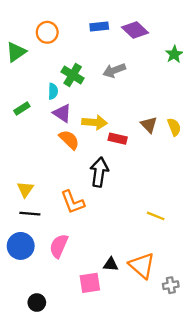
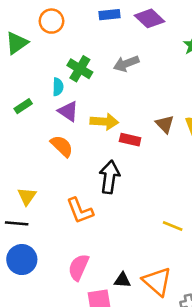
orange semicircle: (69, 140) -> (62, 146), moved
black line: (30, 214) -> (17, 223), moved
pink semicircle: (59, 246) -> (79, 267), moved

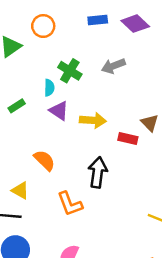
red rectangle: (130, 140) -> (128, 138), moved
orange semicircle: (62, 146) -> (44, 160), moved
yellow triangle: (27, 196) -> (20, 191), turned -36

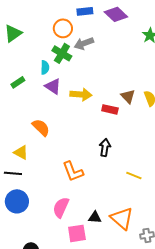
orange circle: (43, 26) -> (63, 28), moved
gray arrow: (113, 66) -> (84, 43), moved
black arrow: (98, 172) -> (105, 147), moved, size x0.7
orange L-shape: (70, 204) -> (73, 171), moved

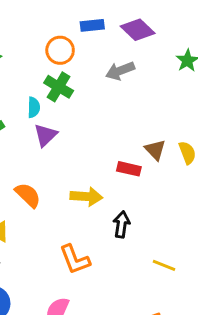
gray arrow: (84, 43) -> (120, 71), moved
purple triangle: (53, 86) -> (45, 135), turned 42
yellow arrow: (81, 94) -> (86, 197), moved

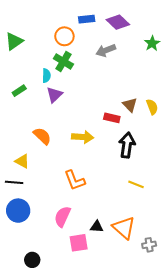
black arrow: (122, 224) -> (127, 145), moved, size x1.4

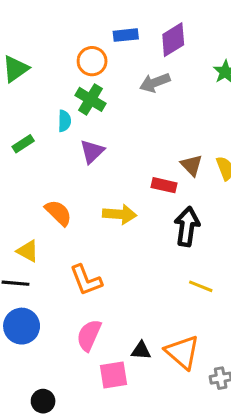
purple diamond: (118, 22) -> (173, 40), turned -75
purple triangle: (54, 95) -> (92, 151), moved
orange L-shape: (75, 180) -> (86, 280), moved

